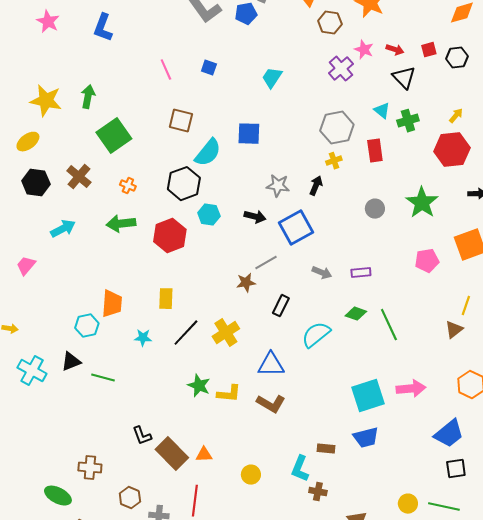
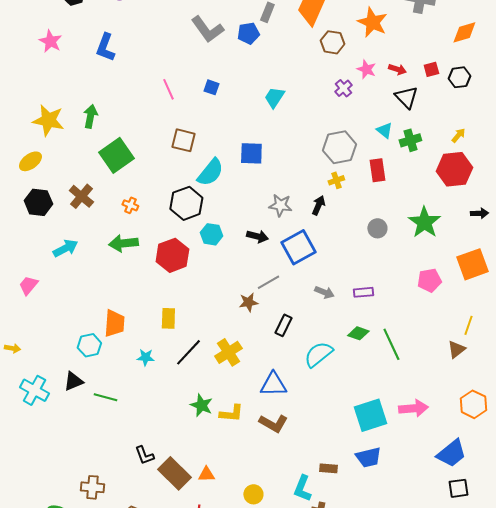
purple cross: (341, 69) -> (343, 88), size x0.7

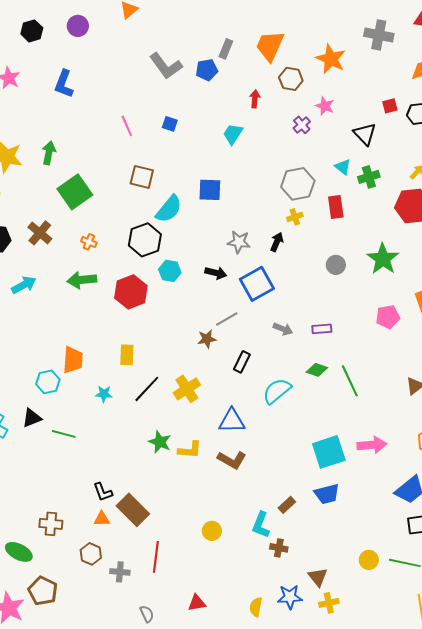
red arrow: (397, 69) -> (255, 99), moved, turned -102
brown rectangle: (328, 468) -> (287, 505), turned -48
orange triangle: (206, 474) -> (102, 519), moved

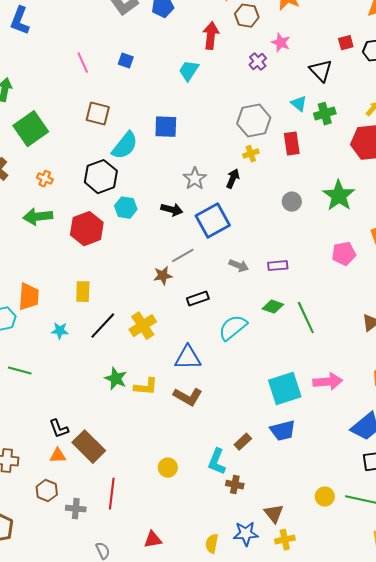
red arrow: (255, 99) -> (211, 36), size x1.5
gray star: (239, 242) -> (195, 179), turned 30
black rectangle: (242, 362) -> (198, 299), turned 45

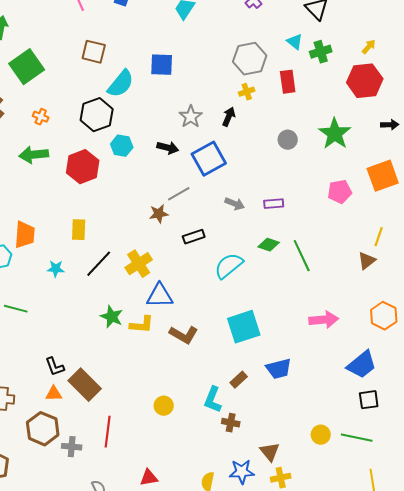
blue triangle: (188, 358) -> (160, 296), moved
cyan square: (285, 389) -> (244, 327), moved
brown hexagon: (47, 491) -> (43, 429), size x1.5

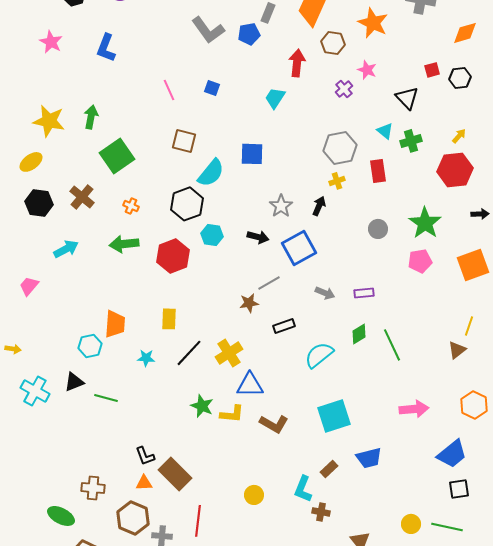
pink pentagon: (340, 192) -> (420, 261), moved
green diamond: (269, 245) -> (359, 334), turned -50

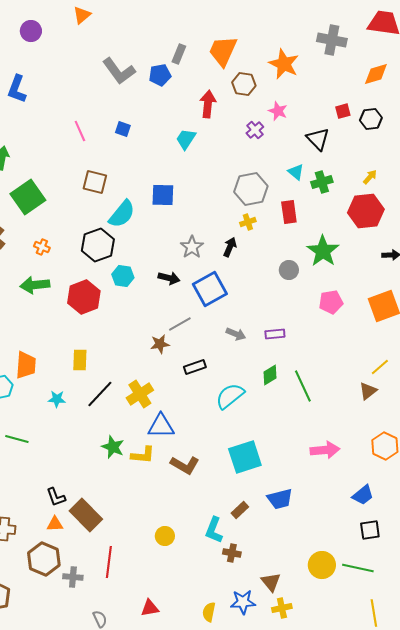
green star: (425, 223) -> (323, 251), moved
yellow line: (469, 326) -> (380, 367), turned 30
blue trapezoid: (452, 454) -> (363, 495), size x0.7
yellow circle: (411, 524) -> (322, 565), size x1.4

